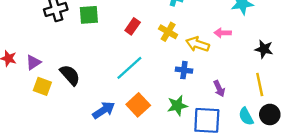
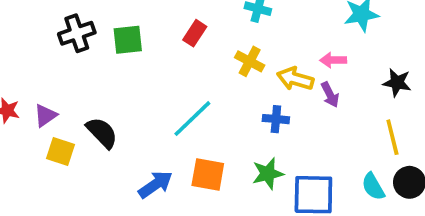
red rectangle: (133, 26) -> (195, 33), moved
purple arrow: (219, 89) -> (330, 95), moved
orange square: (138, 105) -> (208, 175), turned -35

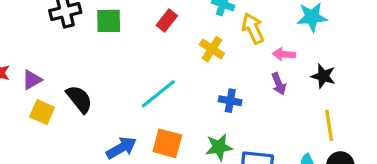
yellow arrow: (295, 79) -> (253, 28), moved, turned 44
black star: (397, 83) -> (323, 76), moved

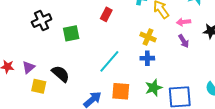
green square: (109, 21) -> (71, 33), moved
yellow cross: (212, 49) -> (148, 37), moved
blue cross: (230, 101) -> (147, 58), moved

